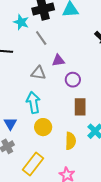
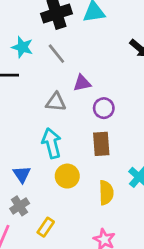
cyan star: (21, 22) -> (22, 47), moved
brown rectangle: (80, 107) -> (101, 144), moved
yellow rectangle: (33, 164) -> (46, 227), moved, size x0.6

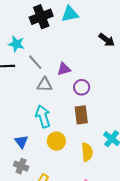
gray line: (56, 54) -> (35, 62), moved
gray cross: (20, 206) -> (21, 166), turned -32

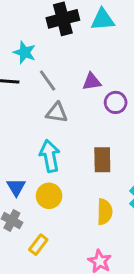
purple triangle: (64, 69) -> (92, 82), moved
purple circle: (82, 87) -> (116, 102), moved
yellow circle: (56, 141) -> (49, 196), moved

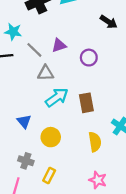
purple triangle: (92, 82) -> (59, 45), moved
cyan arrow: (50, 156) -> (57, 97), moved, turned 75
blue triangle: (16, 187) -> (24, 121), moved

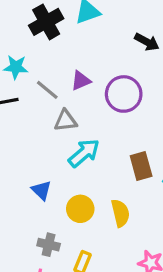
purple circle: (89, 58) -> (124, 94), size x1.5
brown rectangle: (86, 103) -> (141, 166), moved
yellow semicircle: (95, 142) -> (120, 213), moved

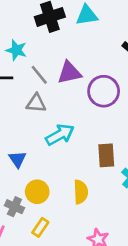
purple triangle: (81, 81) -> (69, 73), size x1.4
gray triangle: (65, 121) -> (36, 103), moved
yellow circle: (80, 209) -> (37, 192), moved

